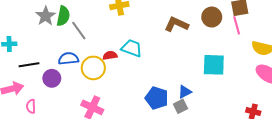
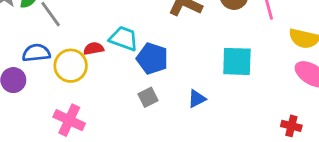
blue pentagon: (157, 98) -> (152, 59), moved
gray square: (181, 106) -> (148, 97), moved

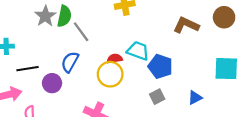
blue semicircle: (36, 53) -> (70, 62), turned -55
yellow circle: (71, 66) -> (110, 74), moved

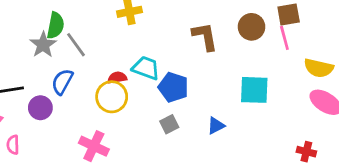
gray star: (45, 16) -> (43, 45), moved
brown L-shape: (186, 25) -> (205, 36), turned 55

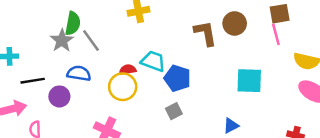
brown circle: (252, 27) -> (235, 23), moved
blue semicircle: (62, 82) -> (79, 73), turned 70
blue triangle: (216, 126) -> (231, 126), moved

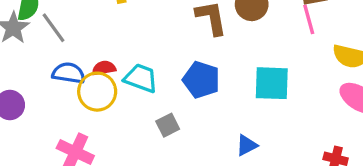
cyan trapezoid: (153, 61) -> (141, 78), moved
blue semicircle: (79, 73) -> (69, 73), moved
blue pentagon: (177, 78) -> (201, 80), moved

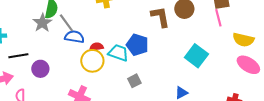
blue semicircle: (69, 73) -> (74, 37), moved
blue pentagon: (201, 80) -> (137, 45), moved
cyan square: (272, 83) -> (196, 56), turned 35

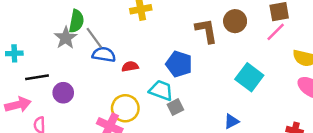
pink line: (218, 18) -> (276, 32), turned 60
cyan trapezoid: (118, 53) -> (161, 90), moved
yellow circle: (92, 61) -> (125, 108), moved

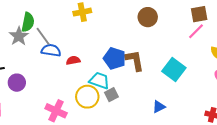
brown circle: (235, 21) -> (148, 17), moved
brown L-shape: (206, 31) -> (135, 60), moved
yellow circle: (125, 108) -> (87, 97), moved

